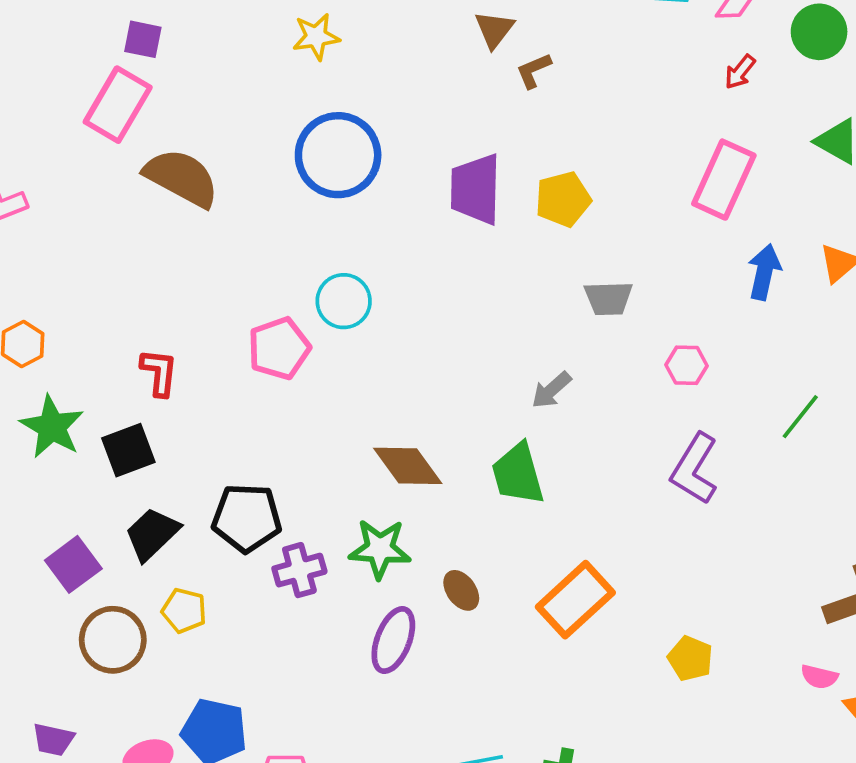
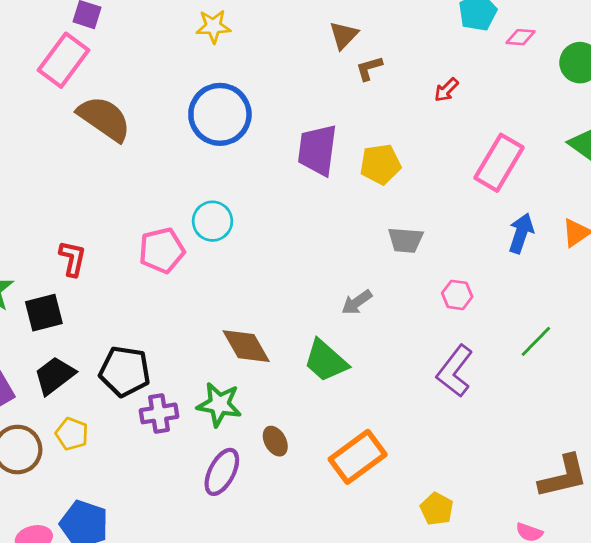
red arrow: (740, 72) -> (446, 90), moved
green trapezoid: (518, 474) -> (326, 361), turned -39

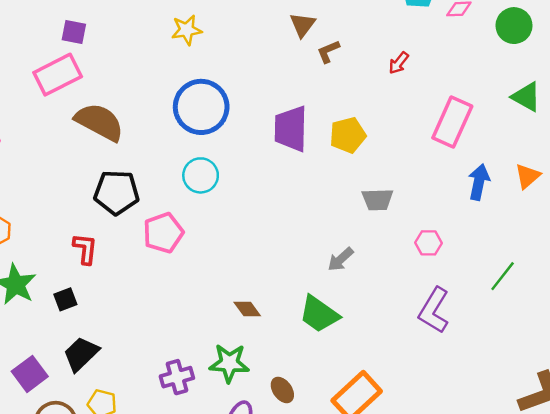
pink rectangle: (63, 60) -> (58, 75), turned 33
cyan circle: (212, 221) -> (201, 175), moved
black square: (44, 313) -> (65, 299), size x0.7
brown diamond: (246, 346) -> (247, 309), size x0.6
black pentagon: (125, 371) -> (116, 192), moved

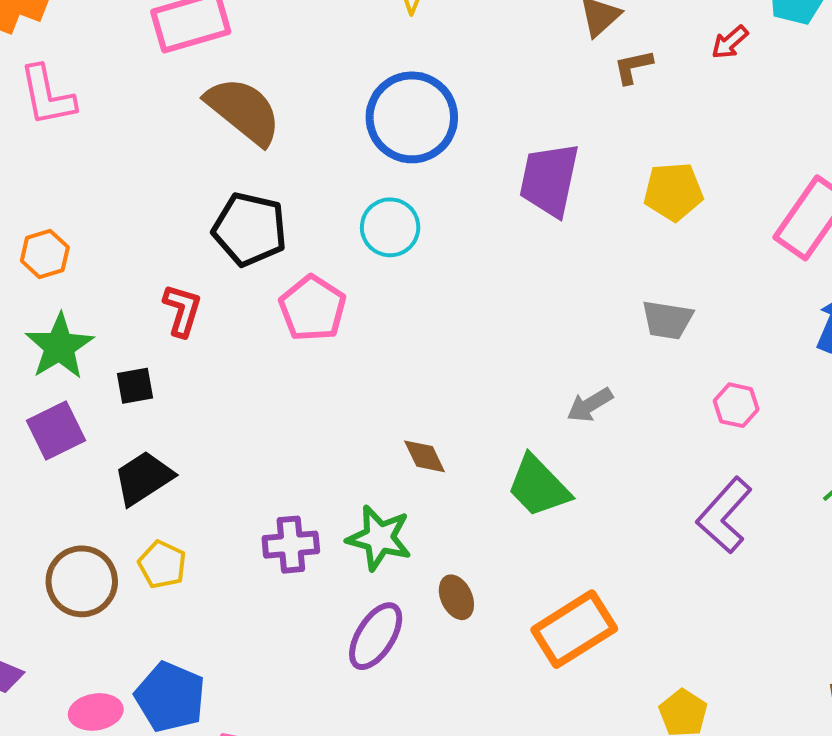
red arrow: (399, 63) -> (730, 42), moved
yellow pentagon: (348, 135) -> (673, 192), moved
pink pentagon: (163, 233) -> (313, 308), turned -30
purple square: (30, 374) -> (56, 431), moved

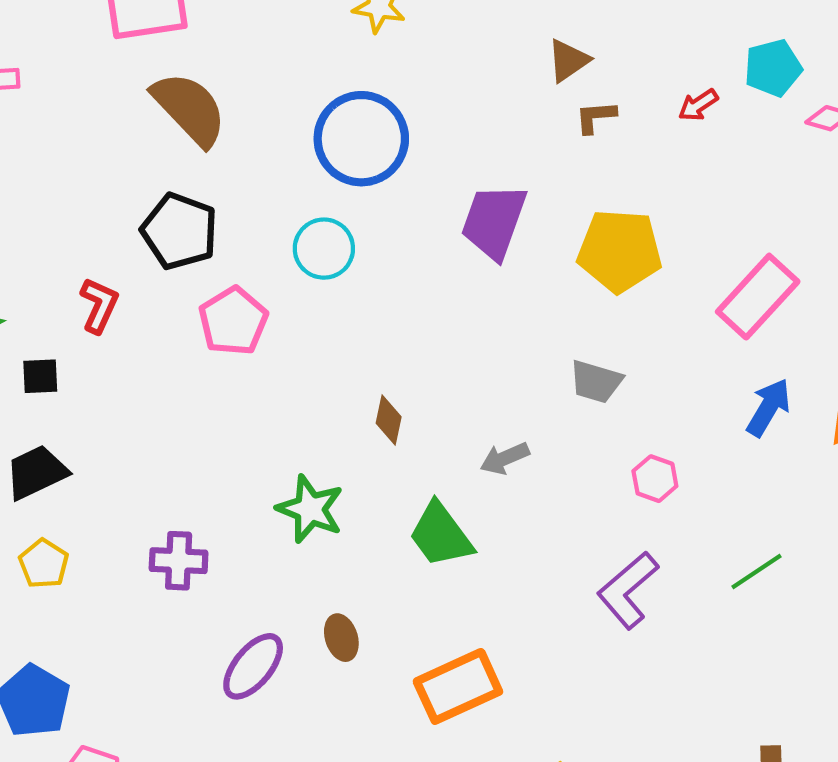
yellow pentagon: (673, 192) -> (620, 251), size x1.4
brown diamond: (425, 456) -> (389, 420), moved, turned 30
green star: (379, 538) -> (310, 509), moved

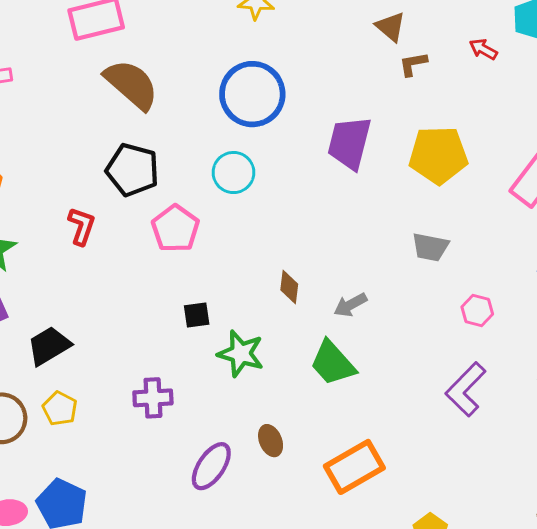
brown triangle: (568, 60) -> (391, 27), turned -40
red arrow: (698, 105) -> (483, 49), turned 68
black square: (40, 376) -> (197, 315), moved
gray arrow: (505, 458) -> (350, 305), moved

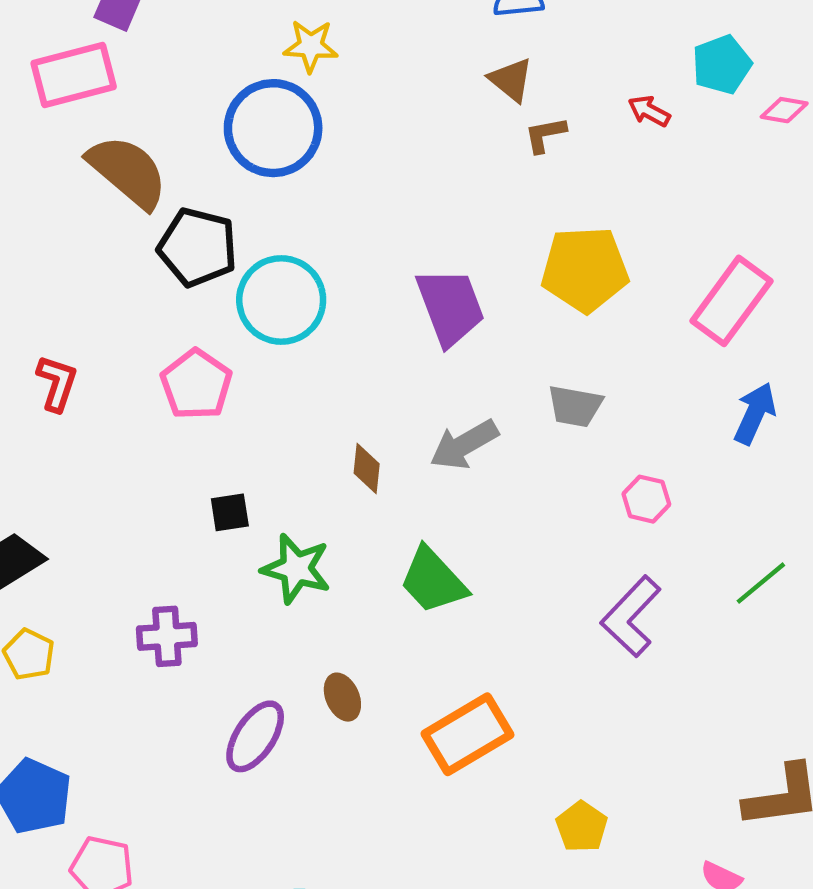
blue circle: (252, 94) -> (273, 128), moved
purple trapezoid: (349, 143) -> (450, 307), moved, turned 146
black pentagon: (132, 170) -> (198, 247), moved
cyan circle: (233, 173) -> (281, 300), size x1.4
gray arrow: (350, 305) -> (464, 445), moved, size x1.4

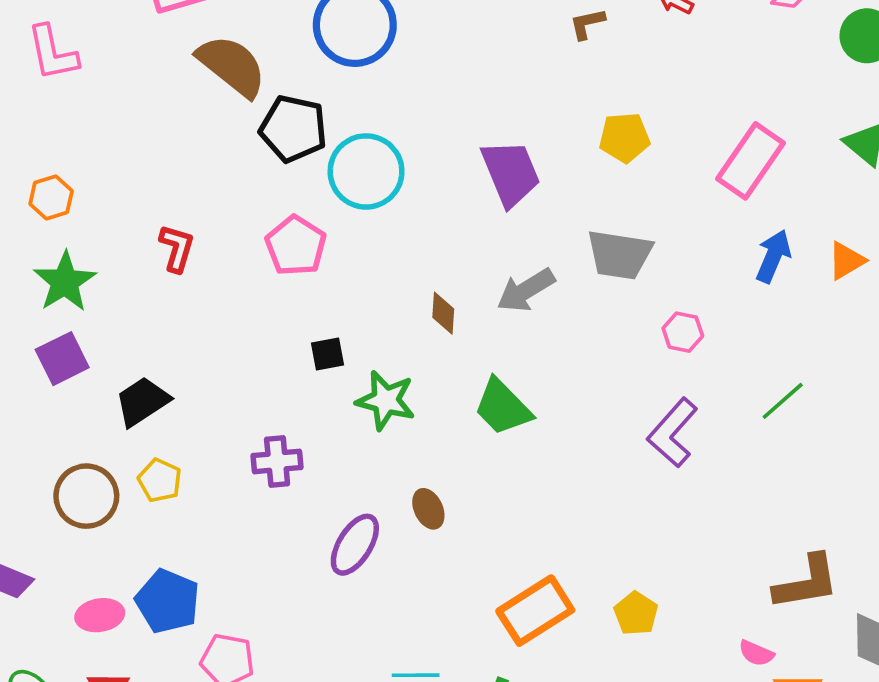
yellow pentagon: (585, 269) -> (624, 138), size x0.7
gray trapezoid: (575, 406) -> (620, 255), size x1.4
orange rectangle: (467, 734) -> (535, 611), moved

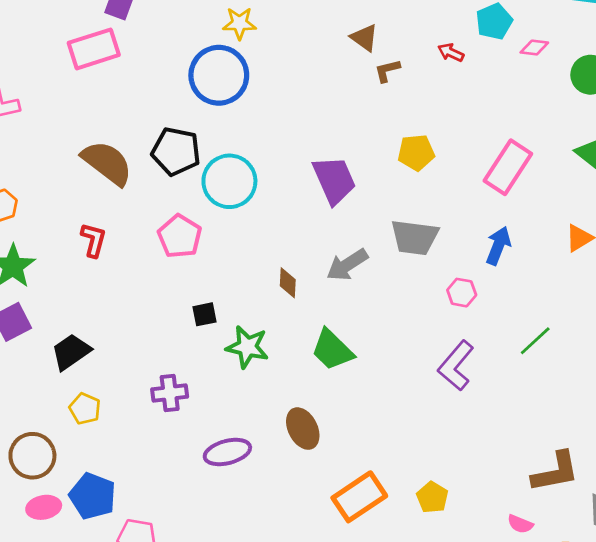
brown semicircle: (232, 66) -> (107, 163), moved
blue arrow: (773, 256) -> (498, 246), moved
brown circle: (86, 496) -> (32, 456), moved
brown ellipse: (428, 509) -> (303, 429), moved, size x1.4
purple ellipse: (355, 545) -> (227, 452), turned 45

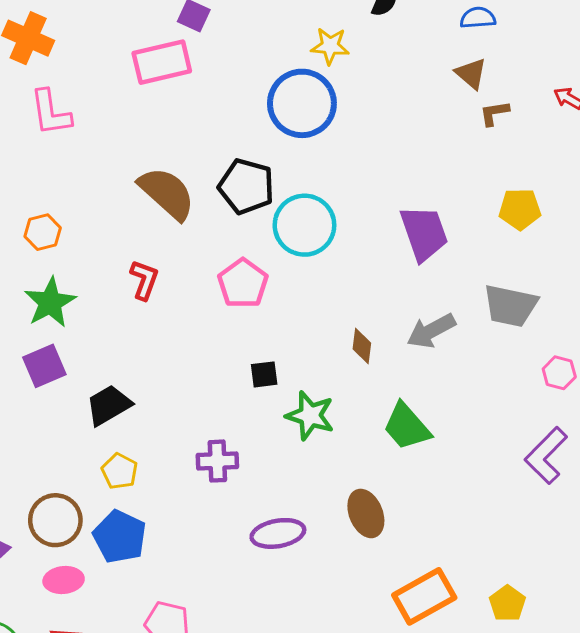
blue pentagon: (93, 496) -> (120, 537), moved

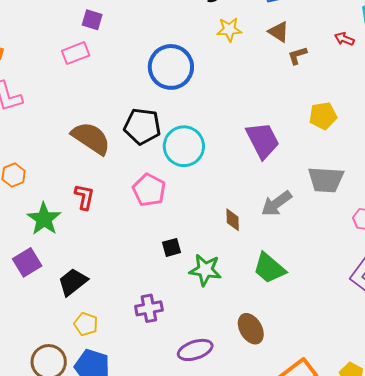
yellow star: (330, 46) -> (229, 29), moved
pink rectangle: (162, 62) -> (76, 53), size x0.7
green star: (50, 302) -> (44, 219), moved

